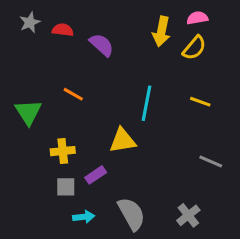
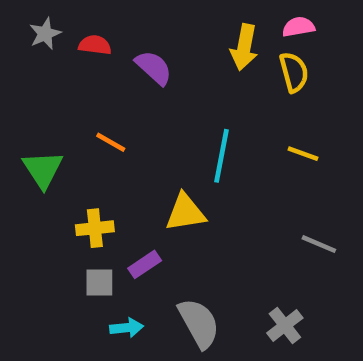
yellow semicircle: (194, 48) -> (294, 72), turned -55

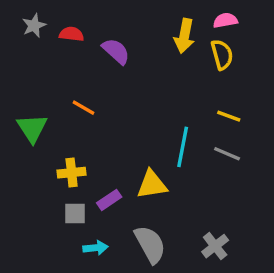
cyan line: (222, 156) -> (183, 147), moved
yellow triangle: (185, 212) -> (152, 185), moved
gray line: (319, 244) -> (227, 154), moved

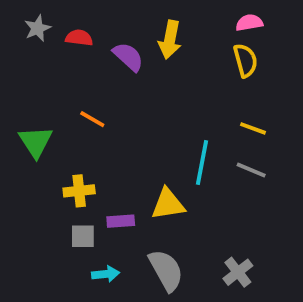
yellow arrow: (184, 36) -> (170, 40), moved
purple rectangle: (109, 200) -> (121, 221), turned 30

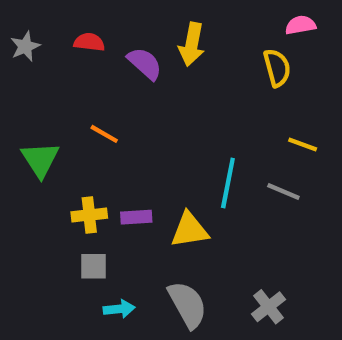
pink semicircle: (249, 23) -> (301, 25), moved
gray star: (38, 28) -> (25, 46), moved
yellow line: (253, 128) -> (303, 145), moved
purple rectangle: (121, 221) -> (136, 217), moved

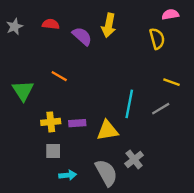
gray line: (283, 192) -> (161, 109), turned -54
gray cross: (269, 307) -> (134, 159), moved

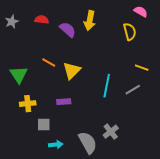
pink semicircle: (170, 14) -> (141, 12), turned 40
yellow cross: (51, 122) -> (28, 104), moved
yellow triangle: (108, 130) -> (72, 71), moved, turned -36

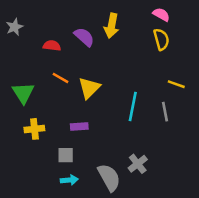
pink semicircle: (141, 12) -> (161, 15), moved
red semicircle: (42, 20) -> (52, 46), moved
gray line: (133, 90) -> (165, 112), turned -70
gray square: (44, 125) -> (66, 155), moved

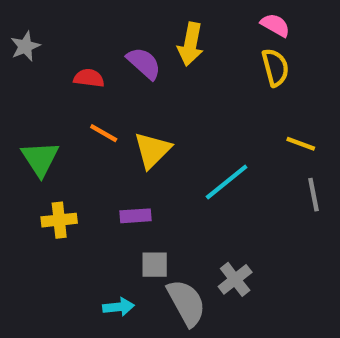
cyan line: (133, 107) -> (227, 182), turned 40
gray line: (165, 112) -> (313, 195), moved
gray square: (66, 155) -> (155, 265), moved

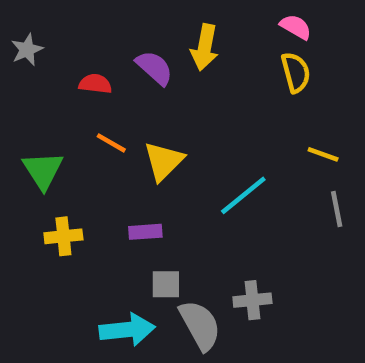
gray cross: (235, 279) -> (252, 300), turned 32
cyan arrow: (119, 307) -> (127, 330), size x1.6

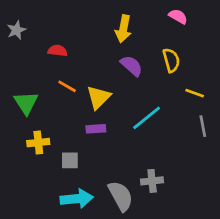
purple semicircle: (154, 68) -> (132, 66), moved
yellow semicircle: (296, 72) -> (171, 60), moved
purple rectangle: (145, 232) -> (96, 129), moved
gray square: (166, 284) -> (70, 160), moved

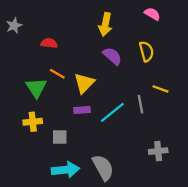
yellow line: (195, 93) -> (160, 89), moved
green triangle: (26, 103) -> (36, 88), moved
cyan line: (147, 118) -> (112, 112), moved
gray line: (203, 126) -> (141, 104), moved
gray cross: (152, 181) -> (158, 151), moved

